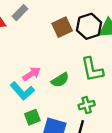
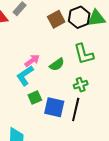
cyan L-shape: (22, 91) -> (25, 76), turned 100

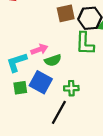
green L-shape: (84, 54) -> (85, 44), moved
pink arrow: (32, 61) -> (39, 49), moved
blue square: (54, 107) -> (41, 82), moved

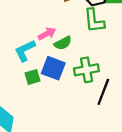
green cross: (71, 88) -> (86, 70), size x1.5
black line: (59, 112) -> (103, 92), moved

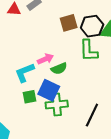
green cross: (86, 70) -> (57, 105), moved

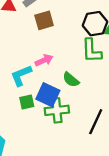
brown square: (69, 23) -> (44, 20), moved
green semicircle: (59, 69) -> (71, 80), moved, turned 63

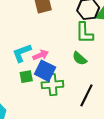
pink arrow: (44, 60) -> (41, 55), moved
green semicircle: (71, 80) -> (80, 58), moved

